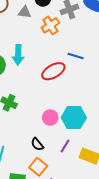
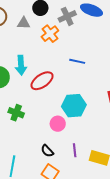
red ellipse: (53, 71) -> (42, 81), moved
cyan hexagon: (74, 118) -> (74, 106), moved
purple line: (65, 146) -> (75, 150), turned -32

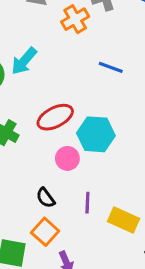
cyan arrow: (21, 65) -> (24, 61), turned 36
red ellipse: (42, 81) -> (55, 117), moved

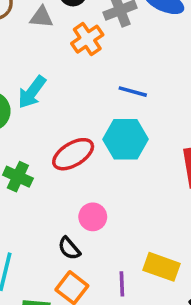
cyan hexagon: (96, 134) -> (126, 139), moved
pink circle: (67, 158) -> (93, 217), moved
purple line: (87, 203) -> (122, 284), moved

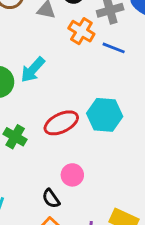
orange cross: (87, 39) -> (81, 31), turned -30
blue line: (133, 92) -> (114, 48), moved

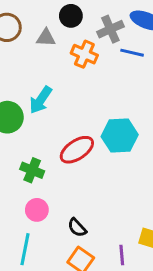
blue line: (114, 48) -> (132, 53), moved
pink circle: (72, 175) -> (37, 210), moved

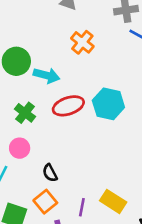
orange cross: (84, 54) -> (82, 42), moved
cyan arrow: (41, 100) -> (47, 75), moved, turned -125

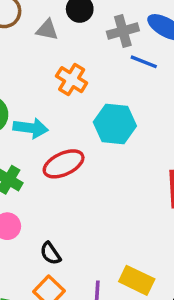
cyan hexagon: (108, 104) -> (115, 124), moved

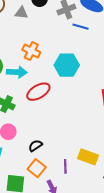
orange cross: (72, 80) -> (31, 51), moved
black semicircle: (50, 253) -> (35, 146), turned 96

